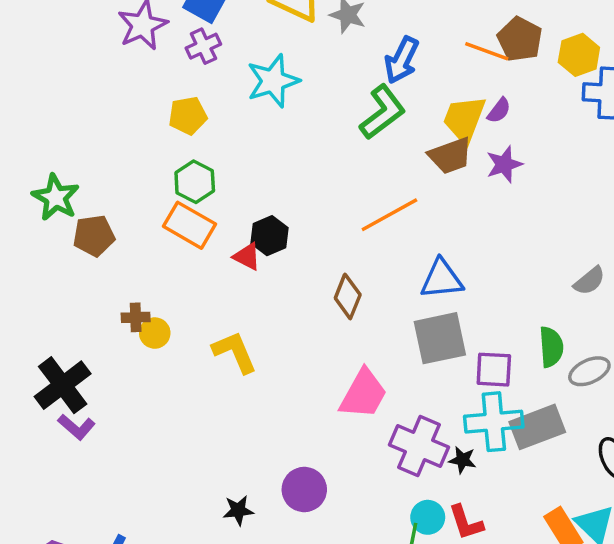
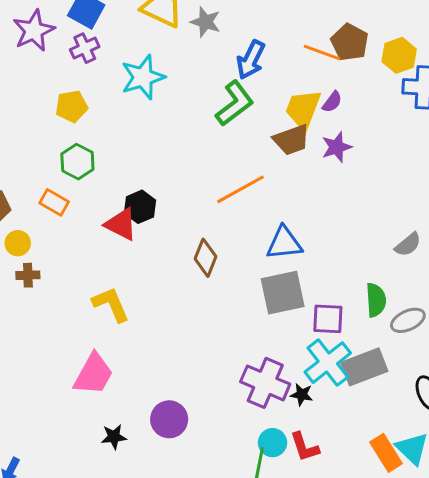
orange rectangle: (190, 225) -> (54, 202), moved, size x0.7
red triangle: (247, 257) -> (121, 224), size x1.4
yellow circle: (155, 333) -> (18, 243), moved
pink trapezoid: (363, 394) -> (93, 374), moved
cyan cross: (494, 422) -> (328, 363), turned -33

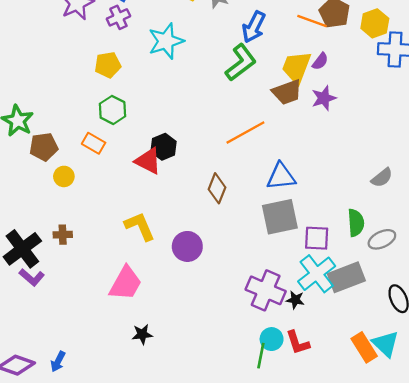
brown cross: (28, 275) -> (63, 235), moved
purple circle: (169, 419) -> (187, 246), moved

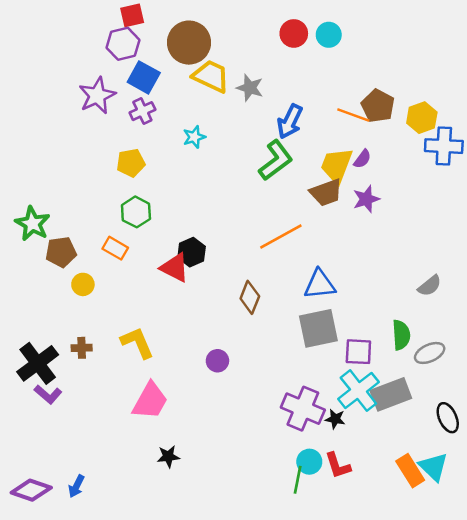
cyan star: (166, 41) -> (194, 137), size x0.6
yellow L-shape: (140, 226) -> (137, 343), moved
purple circle: (187, 246) -> (217, 361), size x0.7

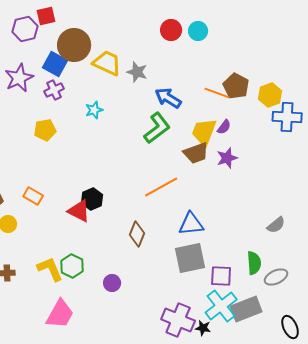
brown circle: (189, 43) -> (74, 45), moved
purple hexagon: (123, 44) -> (25, 29), moved
blue arrow: (290, 121) -> (168, 98), turned 96
green hexagon: (136, 212) -> (72, 266), moved

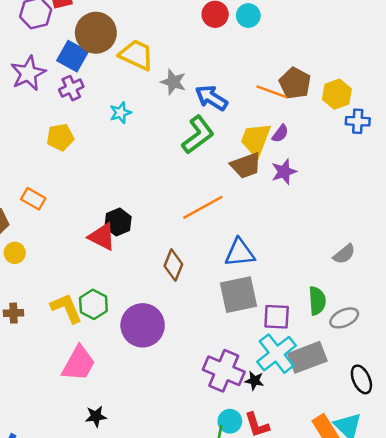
gray star: (137, 72) -> (173, 82), moved
blue cross: (287, 117) -> (358, 121), size x0.7
orange rectangle: (33, 196) -> (33, 199), moved
purple circle: (112, 283) -> (143, 325), size x2.0

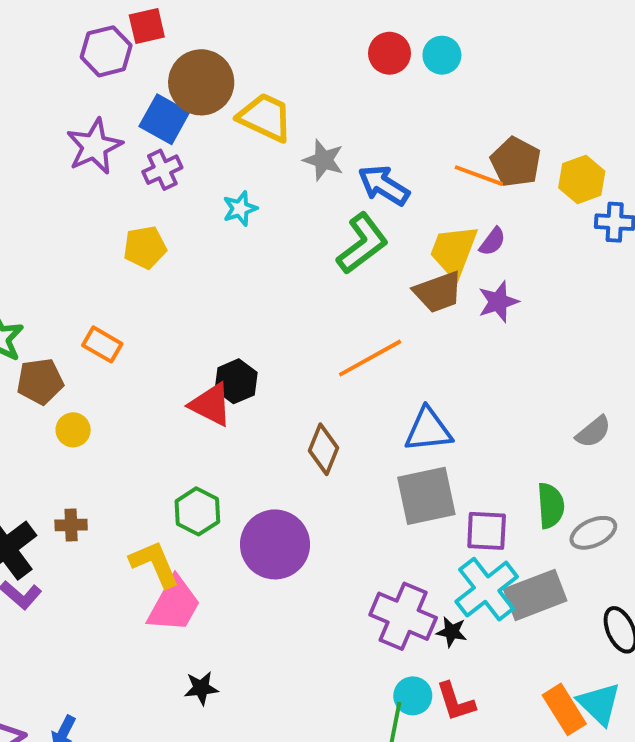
yellow L-shape: (66, 308) -> (155, 564), moved

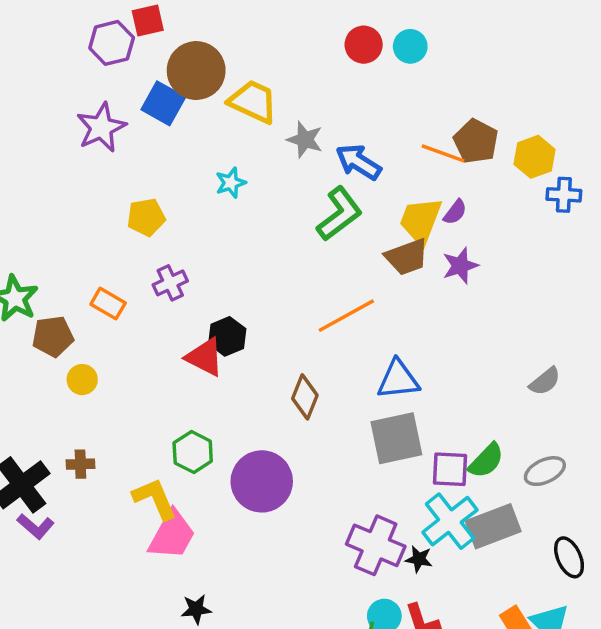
purple cross: (162, 170) -> (170, 283), moved
green semicircle: (551, 506) -> (486, 461), moved, turned 48

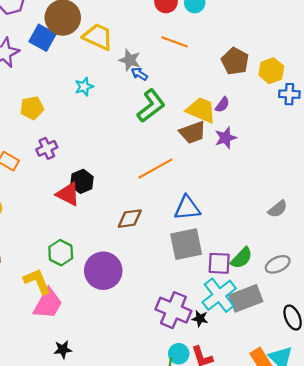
orange line: (443, 153) -> (174, 42), moved
blue arrow: (358, 162) -> (139, 74), moved, size x0.6
yellow trapezoid: (421, 221) -> (201, 110), turned 92
brown diamond: (305, 397) -> (130, 219), turned 60

